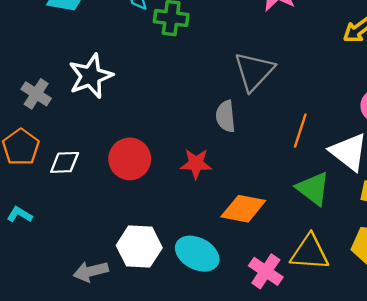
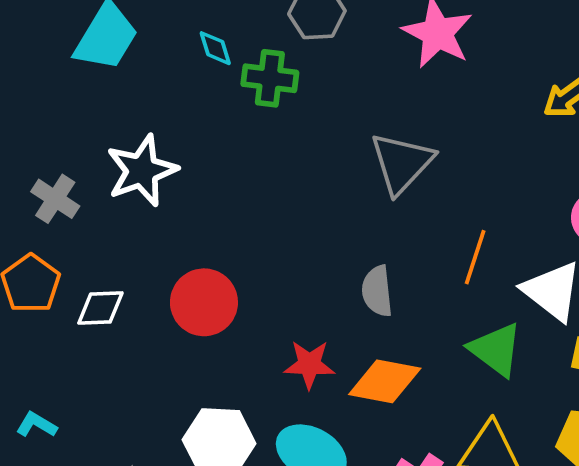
gray semicircle: (226, 116) -> (377, 291), moved
red star: (196, 164) -> (309, 364), moved
cyan L-shape: (20, 215) -> (36, 425), moved

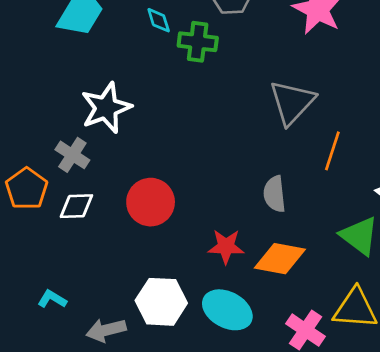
gray cross: (55, 199) -> (72, 155), moved
orange line: (475, 257) -> (332, 151), moved
cyan L-shape: (36, 425) -> (52, 299), moved

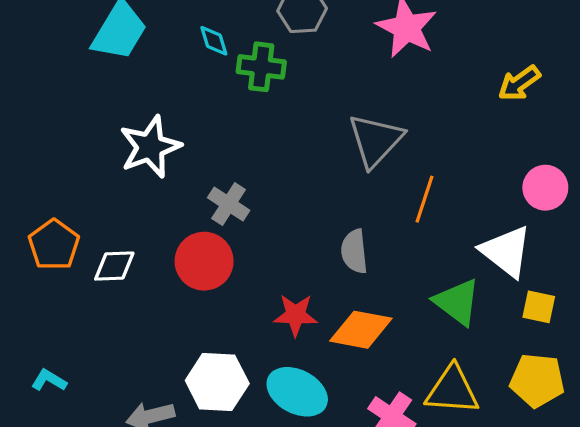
gray cross: (72, 155) -> (229, 204), moved
cyan L-shape: (52, 299) -> (49, 380), moved

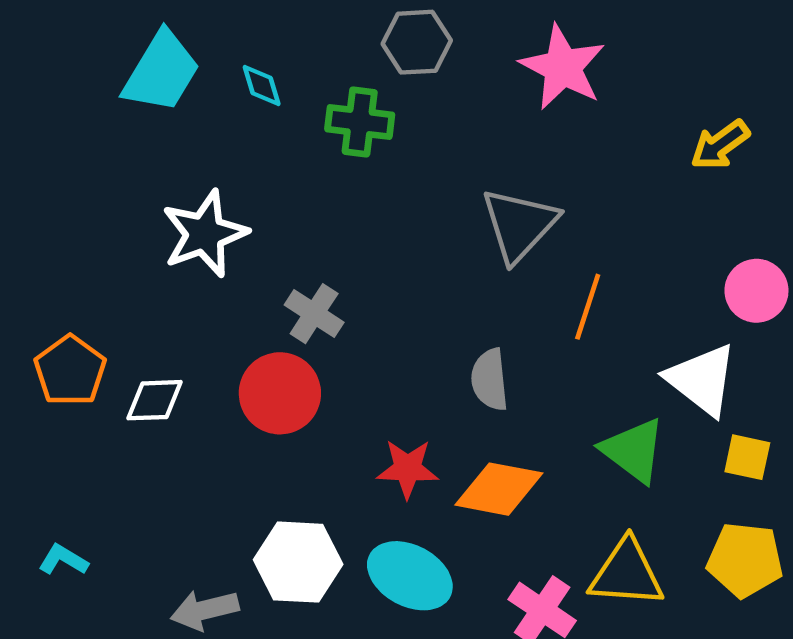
cyan diamond: (214, 41) -> (262, 86), moved

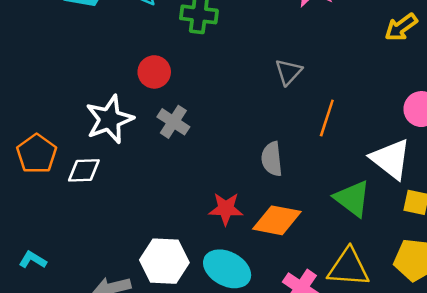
gray triangle: (519, 225) -> (288, 72), size x0.6
white star: (205, 234) -> (109, 119), moved
red circle: (280, 393) -> (154, 72), moved, size x0.7

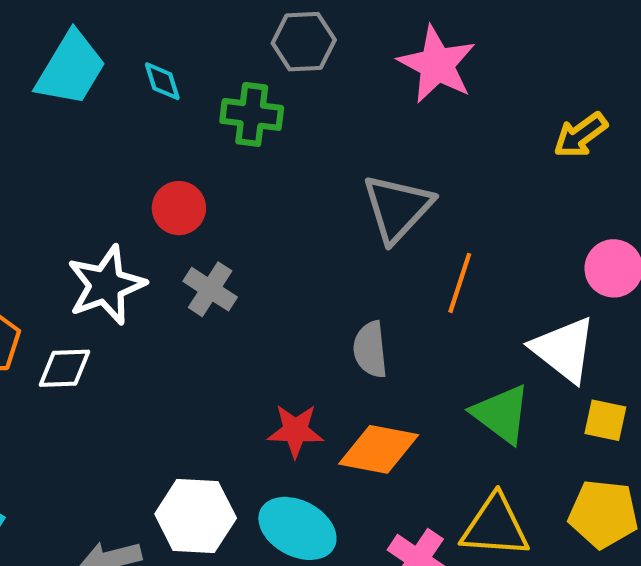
gray triangle: (288, 72) -> (397, 208), size x1.6

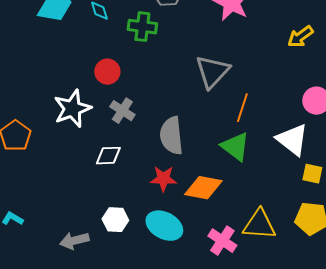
gray semicircle: (370, 350) -> (171, 136), moved, size x1.4
white diamond: (64, 368) -> (108, 156), moved
green triangle: (501, 414) -> (235, 147), moved
white hexagon: (196, 516) -> (115, 220), size x0.7

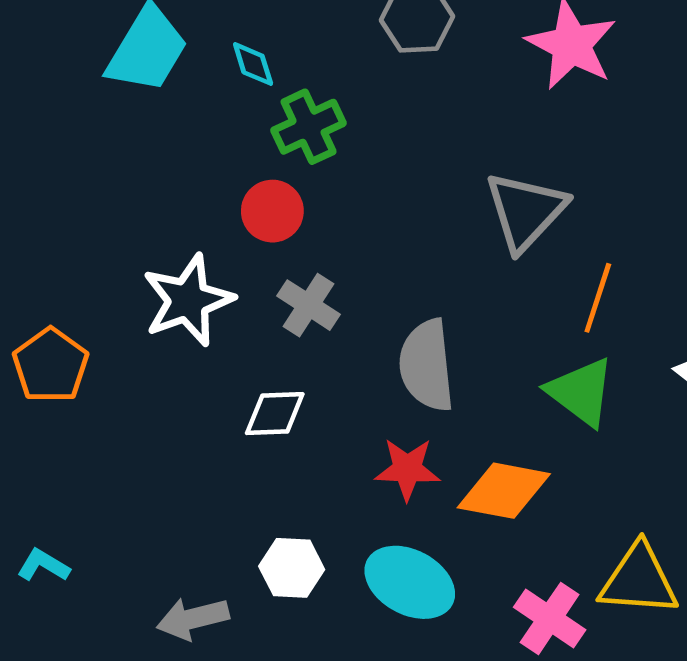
green cross: (142, 27) -> (309, 127), moved, turned -32

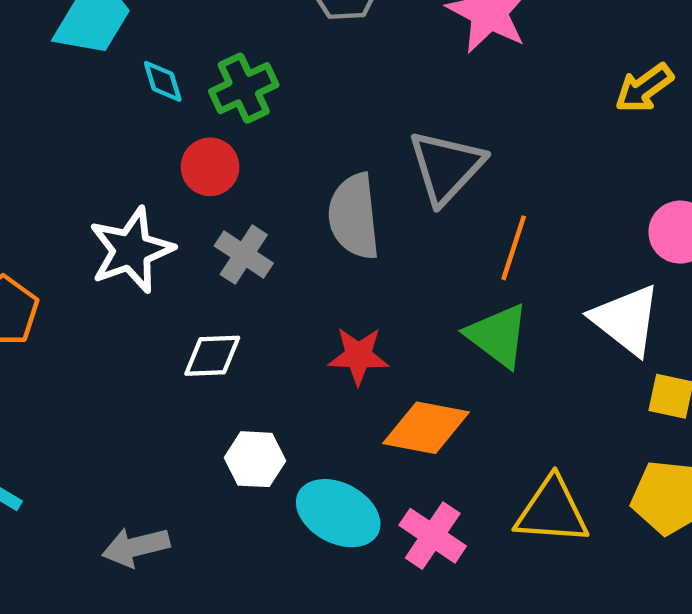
cyan diamond: (253, 64) -> (163, 81), moved
gray semicircle: (427, 365) -> (354, 216), moved
red star: (407, 469) -> (358, 356), moved
white hexagon: (292, 568) -> (255, 459), moved
pink cross: (550, 618) -> (433, 536), moved

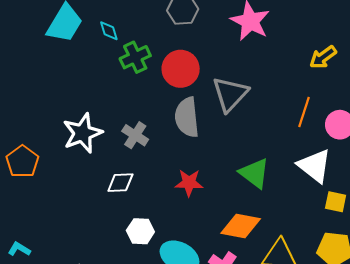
cyan diamond: (163, 81) -> (109, 31), moved
red circle: (210, 167) -> (181, 69), moved, size x1.4
orange line: (514, 248) -> (304, 112), moved
orange diamond: (426, 428) -> (241, 226), moved

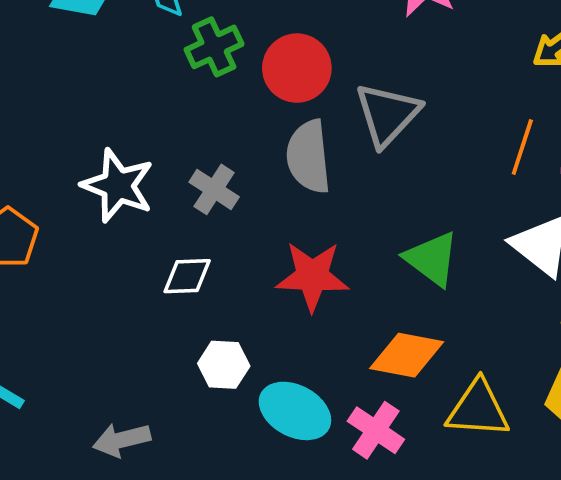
white star: (82, 133) -> (118, 186), turned -30
red star: (189, 183) -> (312, 276), size x1.4

